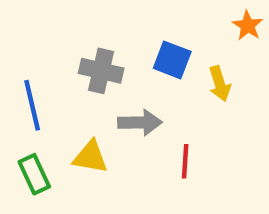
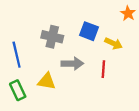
yellow arrow: (220, 84) -> (114, 43), turned -48
red line: (185, 161) -> (103, 69), moved

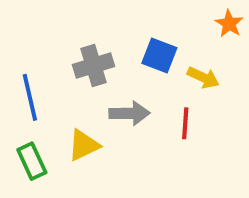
gray cross: (52, 37) -> (94, 65), turned -30
yellow triangle: (47, 81) -> (84, 145), turned -36

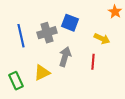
blue square: (159, 56) -> (70, 23), moved
blue line: (30, 97) -> (21, 36), moved
gray arrow: (129, 113) -> (65, 57), turned -72

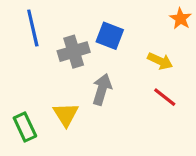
blue line: (21, 36) -> (33, 28), moved
red line: (93, 62) -> (165, 97), moved, turned -56
yellow triangle: (42, 73) -> (66, 114), turned -36

